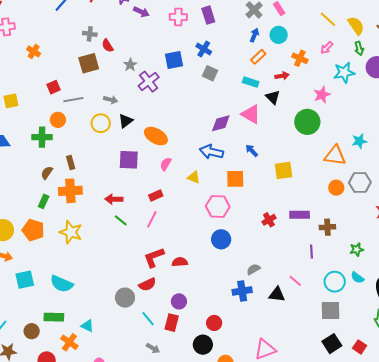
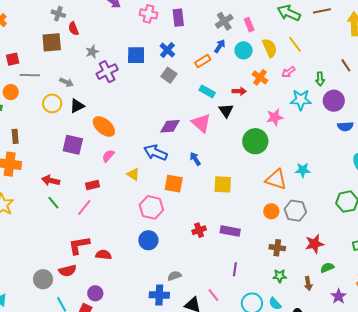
yellow semicircle: (356, 26) -> (270, 48), moved
orange rectangle: (258, 57) -> (203, 61), moved
brown cross: (327, 227) -> (277, 248), moved

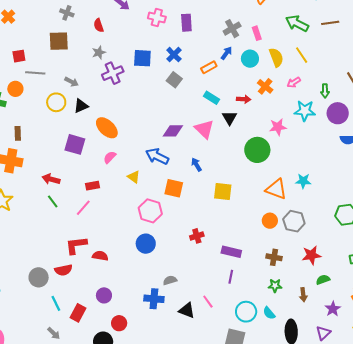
red semicircle: (73, 29) -> (99, 25), moved
purple rectangle: (230, 231) -> (231, 252), moved
purple circle: (95, 293) -> (104, 295), moved

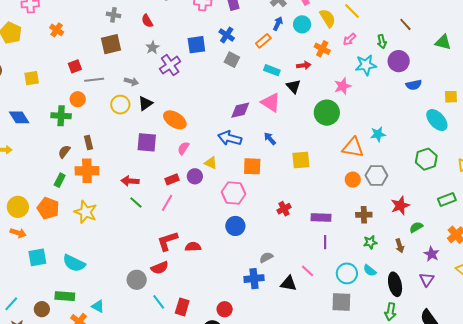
purple circle: (104, 295) -> (195, 176), moved

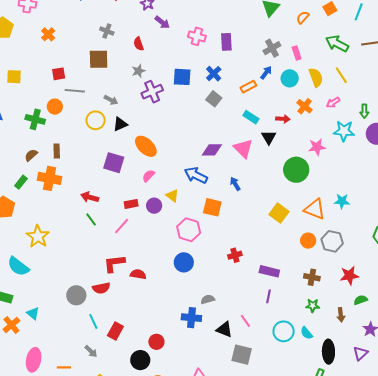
yellow square: (301, 160) -> (279, 213), moved, turned 30
yellow star: (86, 212) -> (38, 236), moved
gray square: (341, 302) -> (242, 355), moved

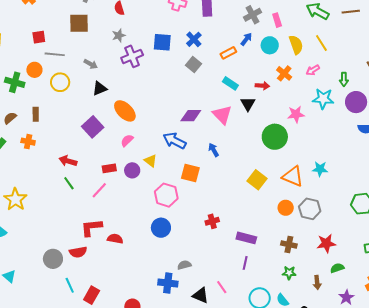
yellow circle: (96, 120) -> (60, 82), moved
purple square: (114, 163) -> (93, 127), turned 30
orange cross: (50, 178) -> (28, 142), size x0.6

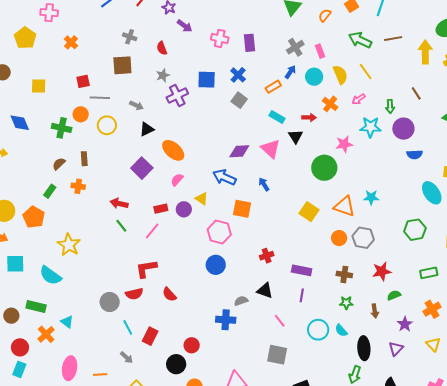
red semicircle: (115, 239) -> (169, 294), moved, turned -140
black triangle: (200, 295) -> (265, 291), moved

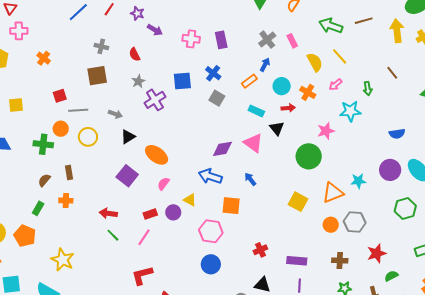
cyan circle: (314, 77) -> (282, 86), moved
purple circle: (403, 129) -> (390, 170), moved
orange triangle: (344, 206) -> (333, 193), turned -35

